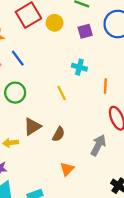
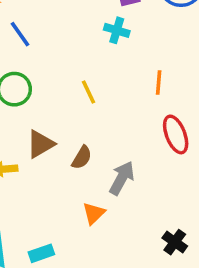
cyan cross: (79, 67) -> (117, 30), moved
gray arrow: (98, 145) -> (122, 178), moved

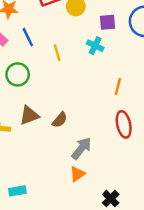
yellow line: (89, 92) -> (57, 53), moved
brown semicircle: (82, 158) -> (60, 120), moved
orange triangle: (94, 213) -> (77, 174), moved

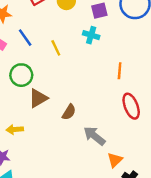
brown triangle: (29, 115) -> (38, 98), moved
gray arrow: (81, 148) -> (94, 136), turned -80
orange triangle: (77, 174) -> (115, 160), moved

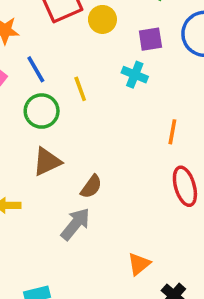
green circle: (21, 75) -> (42, 111), moved
gray arrow: (94, 136) -> (75, 224), moved, turned 85
orange triangle: (115, 160) -> (139, 264), moved

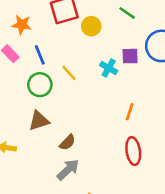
purple square: (150, 39) -> (130, 56), moved
yellow line: (80, 89) -> (69, 73), turned -30
gray arrow: (75, 224) -> (68, 170), moved

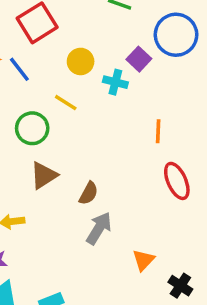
yellow circle: (91, 26) -> (81, 61), moved
blue line: (40, 55) -> (19, 69), moved
purple square: (130, 56) -> (139, 59), turned -30

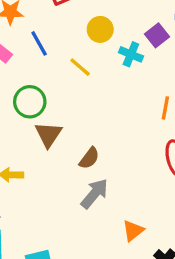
blue line: (19, 69) -> (39, 43), moved
green circle: (32, 128) -> (30, 102), moved
brown triangle: (44, 175) -> (48, 134), turned -32

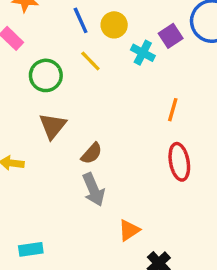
blue line: (39, 43) -> (81, 20), moved
green circle: (30, 102) -> (46, 75), moved
gray arrow: (94, 194) -> (94, 190), turned 112

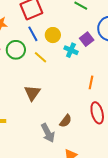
green circle: (46, 75) -> (16, 50), moved
brown triangle: (53, 126) -> (32, 93), moved
brown semicircle: (92, 153) -> (66, 121), moved

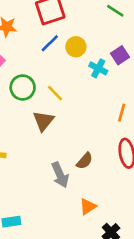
blue line: (33, 34) -> (50, 43), turned 70
green circle: (16, 50) -> (23, 88), moved
yellow line: (40, 57) -> (55, 93), moved

